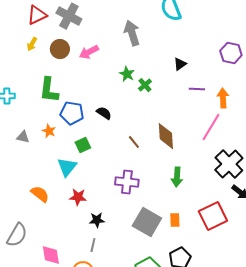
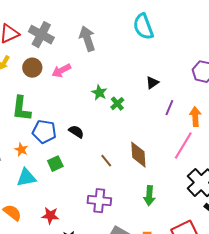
gray arrow: (132, 33) -> (87, 39), moved
purple line: (197, 89) -> (169, 108), turned -70
cyan triangle: (67, 167) -> (26, 178), moved, turned 40

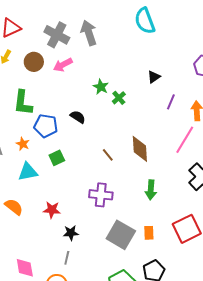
gray cross: (41, 35) -> (57, 35), moved
black semicircle: (76, 132) -> (78, 117), moved

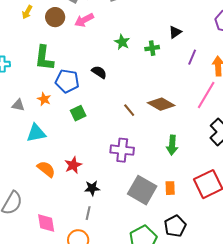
green cross: (119, 98) -> (152, 48), moved, turned 32
brown diamond: (140, 149) -> (161, 104), turned -56
cyan triangle: (28, 172) -> (36, 133), moved
orange semicircle: (14, 207) -> (46, 169), moved
red star: (52, 210) -> (73, 165), turned -30

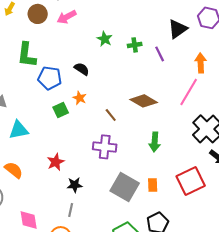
black triangle: (175, 32) -> (178, 29), moved, size x1.5
purple line: (192, 57) -> (160, 54), moved, turned -49
orange star: (44, 99) -> (80, 98), moved
brown line: (129, 110) -> (111, 115), moved
orange semicircle: (46, 169) -> (14, 170), moved

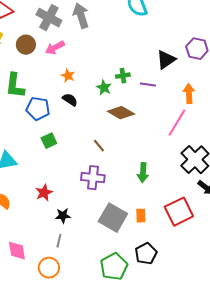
green star: (105, 39) -> (104, 88), moved
purple line: (160, 54) -> (148, 85), turned -56
orange star: (80, 98) -> (68, 76), moved
brown diamond: (144, 101) -> (121, 113), moved

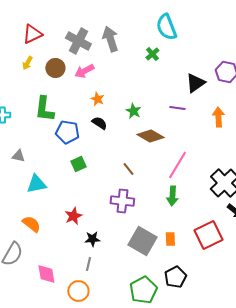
green cross: (123, 76) -> (152, 54), moved, turned -32
pink line: (177, 123) -> (177, 165), moved

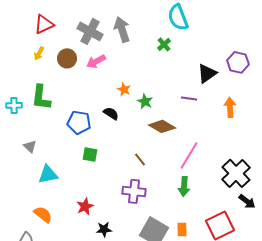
orange star: (97, 99) -> (124, 89), moved
green L-shape: (44, 109) -> (41, 97), moved
gray triangle: (18, 156) -> (30, 146), turned 32
green square: (78, 164) -> (90, 154), turned 35

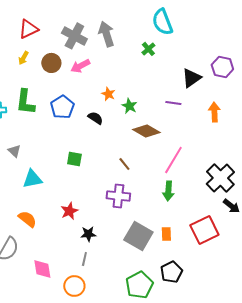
blue pentagon: (79, 122) -> (62, 107), moved, turned 30

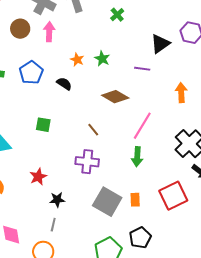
pink arrow: (80, 66) -> (49, 32), turned 120
green star: (129, 106) -> (102, 59), moved
orange arrow: (214, 112) -> (181, 93), moved

